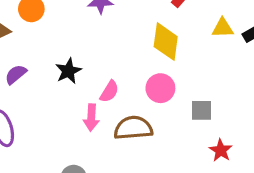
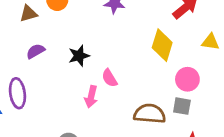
pink circle: (160, 88) -> (187, 79), moved
pink semicircle: (109, 91) -> (109, 78), turned 108
brown semicircle: (133, 128) -> (150, 114), moved

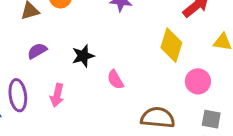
pink arrow: (91, 97) -> (57, 95), moved
gray square: (182, 106) -> (211, 119), moved

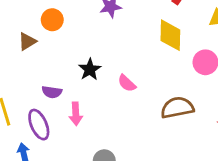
purple semicircle: (37, 51) -> (52, 92), moved, turned -126

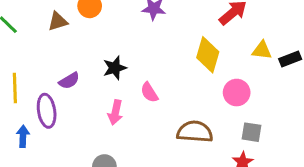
purple semicircle: (52, 92) -> (69, 81), turned -54
pink arrow: (76, 114) -> (115, 112), moved

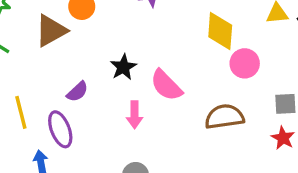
brown triangle: (58, 21) -> (51, 31), size x1.5
pink semicircle: (149, 92) -> (166, 85), size x1.5
pink circle: (237, 93) -> (245, 63), moved

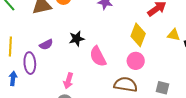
pink circle: (245, 63) -> (136, 61), moved
pink arrow: (135, 115) -> (68, 81), moved

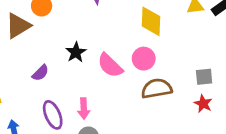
pink circle: (136, 61) -> (144, 59), moved
purple ellipse: (30, 63) -> (53, 115), moved

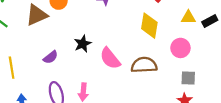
pink circle: (144, 59) -> (180, 48), moved
brown semicircle: (157, 89) -> (144, 65), moved

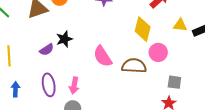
black star: (83, 44) -> (64, 39), moved
pink circle: (180, 48) -> (158, 52), moved

